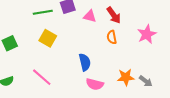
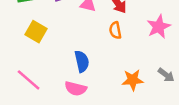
gray arrow: (146, 81) -> (166, 75), moved
pink semicircle: (95, 84) -> (76, 89), moved

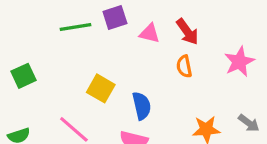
yellow square: (36, 32) -> (101, 88), moved

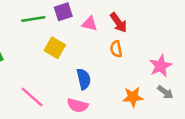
pink star: (239, 62) -> (161, 66), moved
yellow square: (101, 88) -> (55, 48), moved

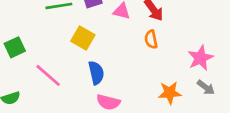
blue semicircle: (84, 79) -> (96, 73), moved
pink line: (32, 97) -> (48, 75), moved

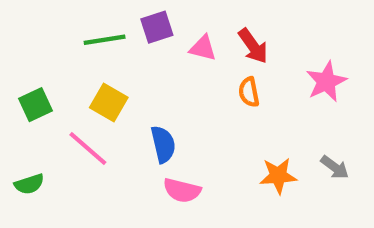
yellow square: (83, 38) -> (109, 102), moved
pink star: (200, 58) -> (326, 82), moved

